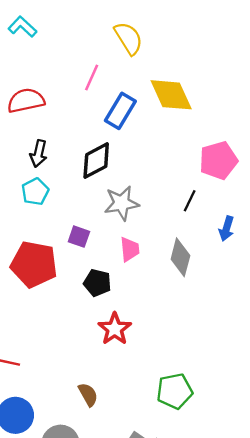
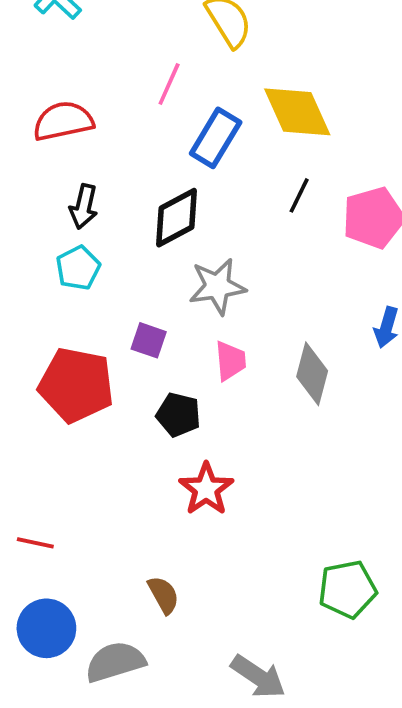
black line: (190, 201) -> (299, 195), moved
green pentagon: (175, 391) -> (347, 589), moved

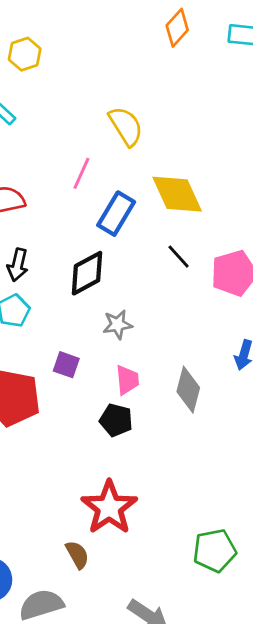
black line: (299, 195) -> (179, 257), turned -68
gray star: (217, 286) -> (118, 324), size x0.7
black pentagon: (178, 415) -> (116, 420), moved
red star: (206, 489) -> (109, 508), moved, size x1.4

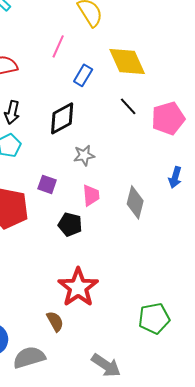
blue rectangle: (116, 214) -> (83, 75), size x0.7
black pentagon: (116, 420) -> (70, 224), moved

